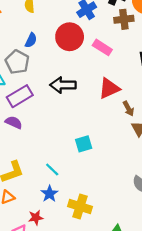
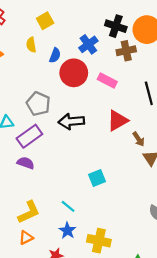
blue semicircle: (31, 40) -> (55, 55), moved
gray pentagon: (17, 62) -> (38, 104), moved

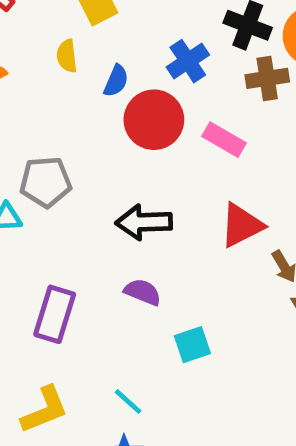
gray pentagon: (38, 104) -> (46, 182), moved, turned -30
purple rectangle: (29, 136) -> (55, 314), moved, turned -40
purple semicircle: (26, 163) -> (143, 292), moved

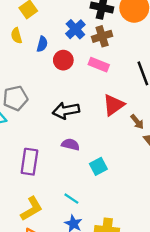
brown cross: (267, 78) -> (102, 36), moved
red circle: (154, 120) -> (63, 60), size x0.7

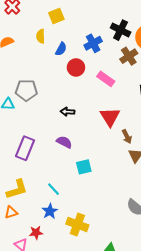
brown cross: (102, 36) -> (129, 56), moved, turned -30
red triangle: (114, 105) -> (110, 117), turned -40
black arrow: (66, 111) -> (68, 112), size x0.6

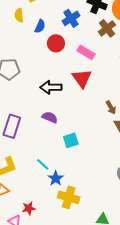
black arrow: (68, 112) -> (51, 87), size x1.5
red triangle: (110, 117) -> (82, 78), moved
blue star: (50, 211) -> (56, 178), moved

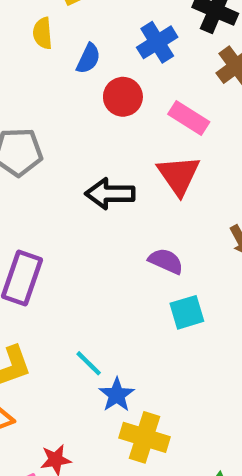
purple semicircle: (50, 117) -> (166, 261), moved
cyan square: (71, 140) -> (187, 312), moved

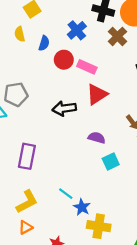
pink rectangle: (189, 118) -> (87, 67), moved
red triangle: (179, 175) -> (97, 94), turned 40

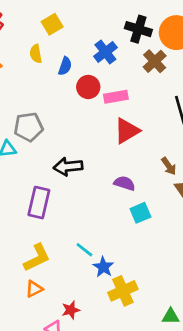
pink rectangle: (87, 67) -> (116, 97), turned -36
black arrow: (64, 108) -> (68, 167), moved
yellow cross: (99, 226) -> (123, 291), turned -35

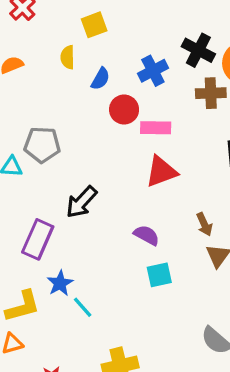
brown cross: (155, 61) -> (211, 93), turned 30
black arrow: (68, 167) -> (81, 202), turned -52
blue star: (103, 267) -> (60, 283), moved

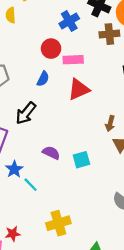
blue semicircle: (100, 79) -> (43, 79), moved
brown arrow: (204, 224) -> (110, 123), turned 42
purple semicircle: (147, 235) -> (51, 153), moved

